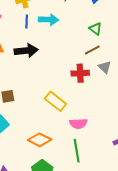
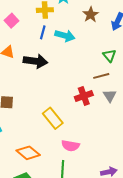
red cross: (80, 73) -> (84, 96), turned -30

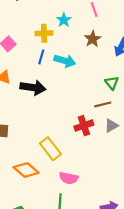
gray triangle: (110, 96) -> (111, 126), turned 32
orange diamond: (28, 153) -> (26, 170), moved

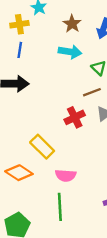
cyan arrow: (65, 61) -> (70, 52), moved

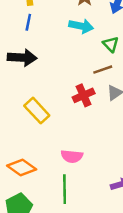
yellow rectangle: (42, 147) -> (37, 111), moved
orange diamond: (19, 173) -> (22, 167), moved

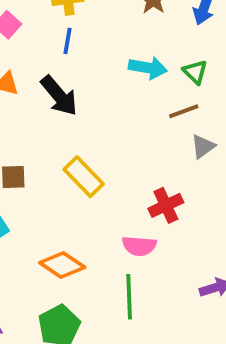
cyan arrow: (81, 26) -> (148, 68), moved
black arrow: (22, 58) -> (59, 96), turned 48
red cross: (84, 95) -> (166, 205), moved

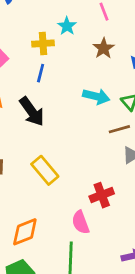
pink semicircle: (139, 246) -> (81, 222), turned 60
orange diamond: (62, 265) -> (25, 232), turned -60

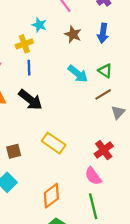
cyan arrow: (96, 96) -> (78, 74), turned 40

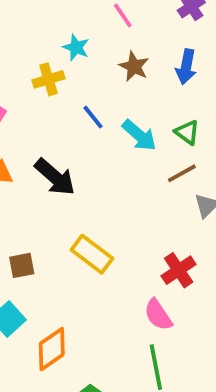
blue line: (29, 68) -> (93, 117), moved, turned -40
orange diamond: (51, 196) -> (52, 349), moved

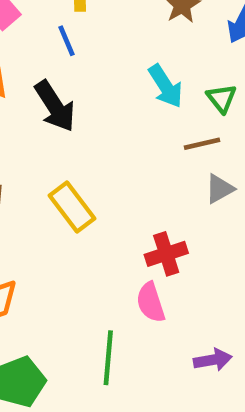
blue line: (93, 117) -> (66, 41), moved
pink semicircle: (158, 315) -> (151, 302), moved

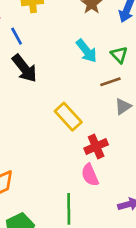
blue line: (66, 41) -> (17, 36), moved
yellow rectangle: (72, 207) -> (68, 117), moved

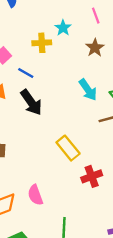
blue line: (17, 36) -> (26, 73), turned -35
pink semicircle: (90, 175) -> (35, 195), moved

